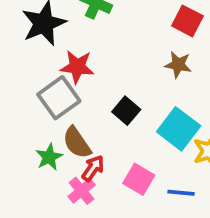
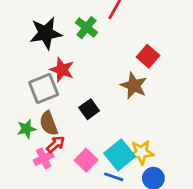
brown star: (178, 65) -> (134, 86), size x1.4
cyan square: (179, 129) -> (120, 155), moved

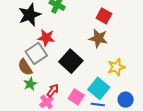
black square: (89, 109) -> (71, 61), size x1.6
brown semicircle: (49, 123) -> (25, 67), moved
yellow star: (141, 152) -> (116, 67), moved

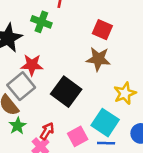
pink square: (76, 97) -> (78, 136), turned 35

